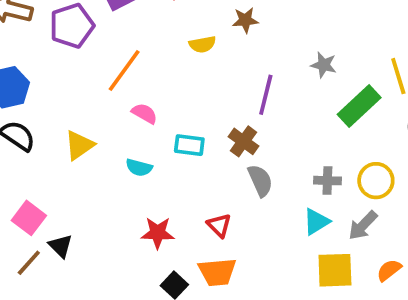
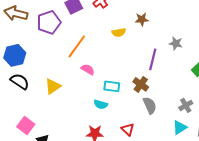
gray star: (324, 65) -> (176, 43), moved
cyan semicircle: (139, 168) -> (101, 104), moved
gray cross: (327, 181) -> (186, 105), turned -32

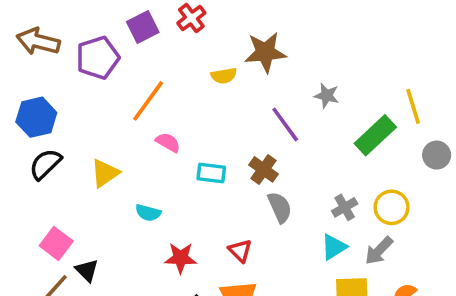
brown star: (142, 19) -> (265, 52), size x1.6
purple line: (153, 59) -> (285, 124), turned -50
black semicircle: (20, 81) -> (45, 164), turned -78
cyan semicircle: (101, 104) -> (148, 213), moved

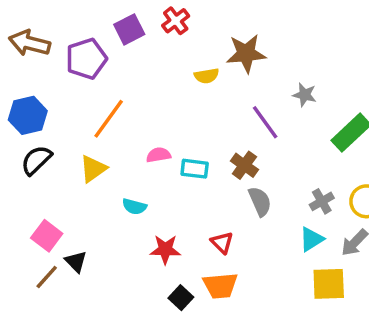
orange line: (148, 101) -> (109, 119), moved
pink semicircle: (168, 142) -> (158, 155), moved, turned -40

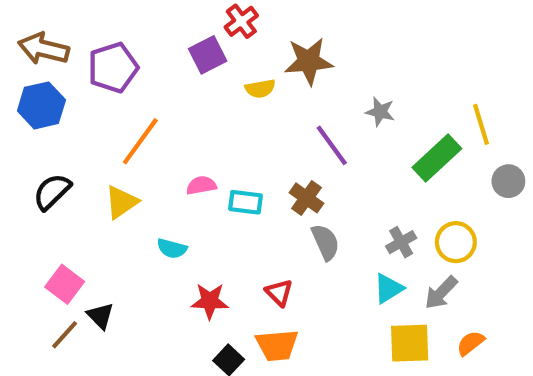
red cross: (176, 21) -> (241, 21), moved
purple square: (129, 29) -> (208, 55), moved
blue hexagon: (28, 115) -> (41, 105), moved

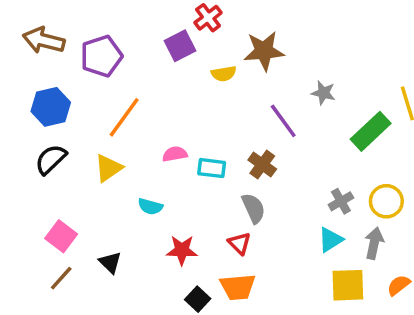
blue hexagon: (41, 105) -> (51, 107), moved
gray semicircle: (325, 242) -> (253, 208), moved
gray arrow: (441, 293) -> (374, 243), turned 148
black triangle: (100, 316) -> (110, 262), moved

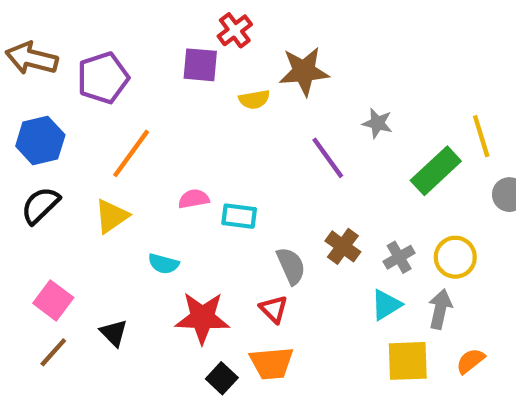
purple square: (180, 46) -> (200, 65), turned 32
brown cross: (262, 165) -> (343, 246), moved
red star: (182, 250) -> (202, 318), size x1.4

